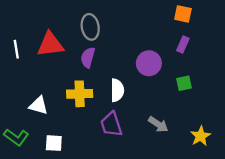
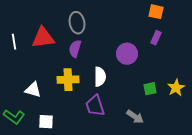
green square: (184, 83) -> (150, 89), moved
gray arrow: (158, 124) -> (135, 117), moved
yellow star: (201, 136) -> (176, 88), moved

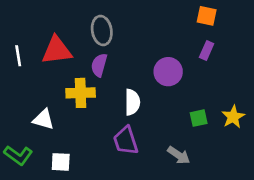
yellow cross: (68, 80) -> (81, 93), moved

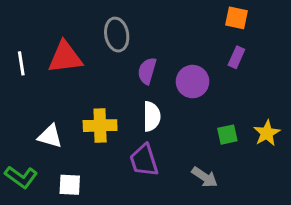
purple semicircle: (99, 65) -> (147, 71), moved
yellow cross: (81, 93) -> (100, 126), moved

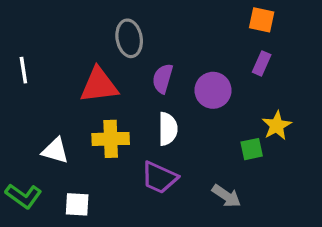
red triangle: (65, 57) -> (99, 85), moved
yellow star: (267, 133) -> (277, 126), moved
purple trapezoid: (144, 160) -> (159, 178), turned -48

